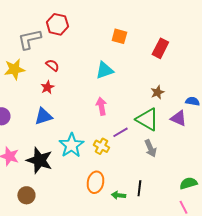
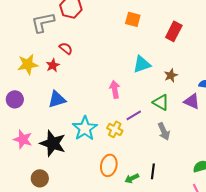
yellow star: (14, 69) -> (28, 64), moved
cyan triangle: (104, 70) -> (142, 64), moved
red star: (47, 87) -> (53, 65), moved
green triangle: (147, 119) -> (161, 102), size x0.7
green arrow: (118, 195) -> (132, 178), turned -32

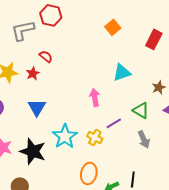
orange square: (133, 19) -> (113, 27), turned 35
brown star: (171, 75) -> (159, 87), moved
blue triangle: (57, 99) -> (37, 107), turned -42

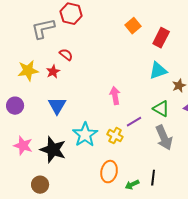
red rectangle: (154, 39) -> (161, 38), moved
cyan triangle: (122, 72) -> (158, 71), moved
gray arrow: (144, 139) -> (164, 138), size x1.4

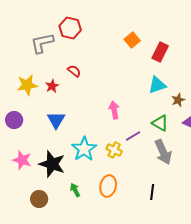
red semicircle: (66, 55) -> (74, 71), moved
green arrow: (132, 185) -> (75, 190), moved, turned 88

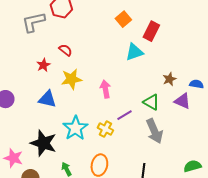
yellow star: (27, 85) -> (71, 79), moved
cyan triangle: (157, 85) -> (134, 52), moved
blue triangle: (56, 120) -> (47, 99), turned -48
pink star: (22, 160) -> (13, 158), moved

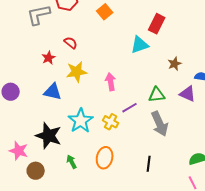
orange square: (123, 19) -> (105, 12), moved
brown star: (169, 79) -> (175, 64), moved
green triangle: (151, 102) -> (157, 95), turned -36

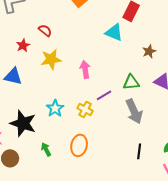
cyan triangle: (140, 45) -> (114, 32), turned 42
blue triangle: (53, 92) -> (13, 76), moved
cyan star: (81, 121) -> (55, 108), size x0.7
black line: (149, 164) -> (139, 151), moved

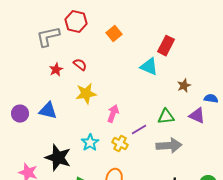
red star: (23, 45) -> (56, 70), moved
pink arrow: (85, 69) -> (113, 114), moved, turned 30
gray arrow: (134, 111) -> (169, 146), turned -70

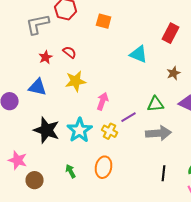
orange square: (114, 34) -> (104, 21), turned -35
red rectangle: (166, 46) -> (171, 33), moved
blue triangle: (48, 111) -> (38, 87), moved
cyan star: (90, 143) -> (80, 130), size x1.4
black star: (58, 158) -> (47, 130), moved

